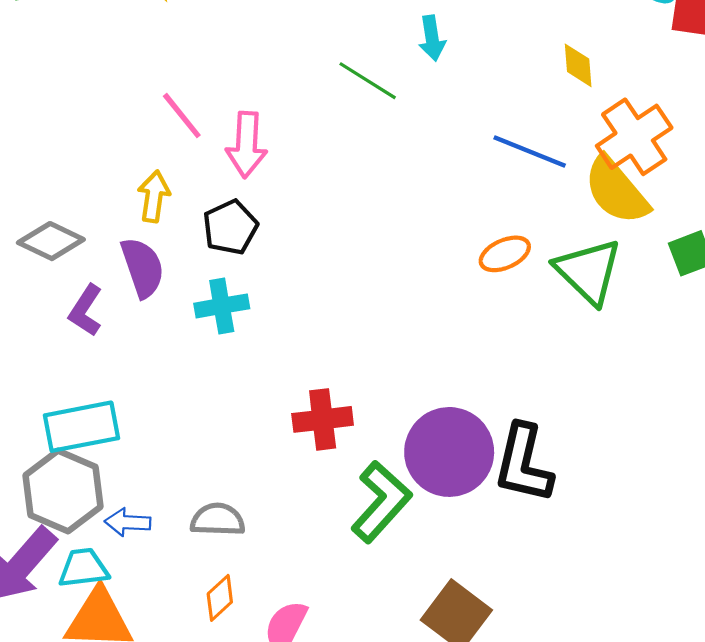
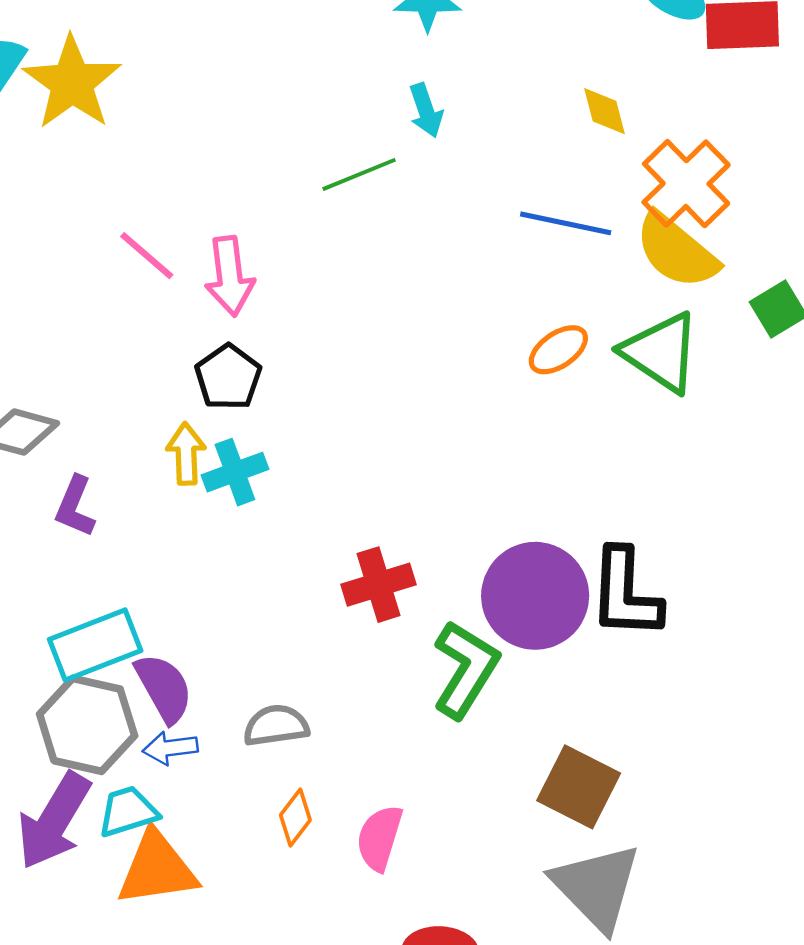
green line: (368, 81) -> (359, 174), turned -44
yellow arrow: (154, 196) -> (186, 454), moved
purple semicircle: (143, 267) -> (164, 688), moved

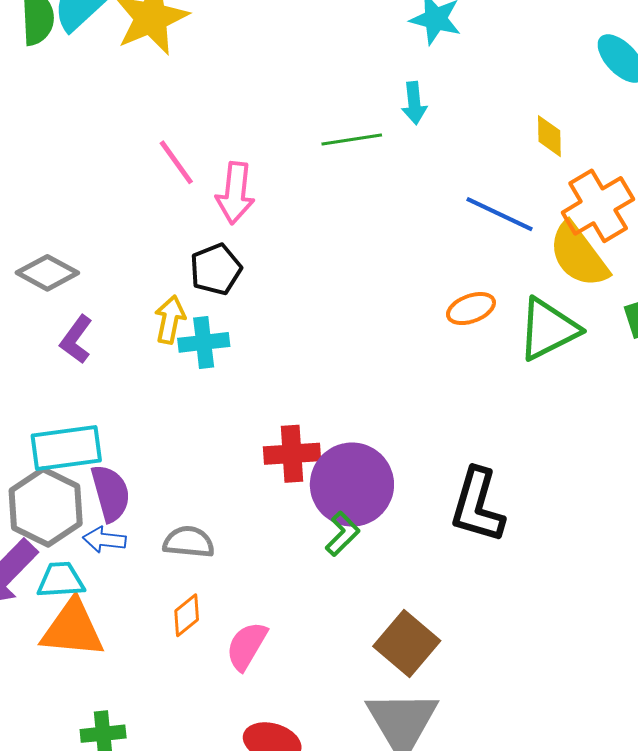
green triangle: (661, 352) -> (548, 329), turned 46
purple circle: (535, 596) -> (352, 485), moved
green L-shape: (466, 669) -> (342, 534), size x0.6

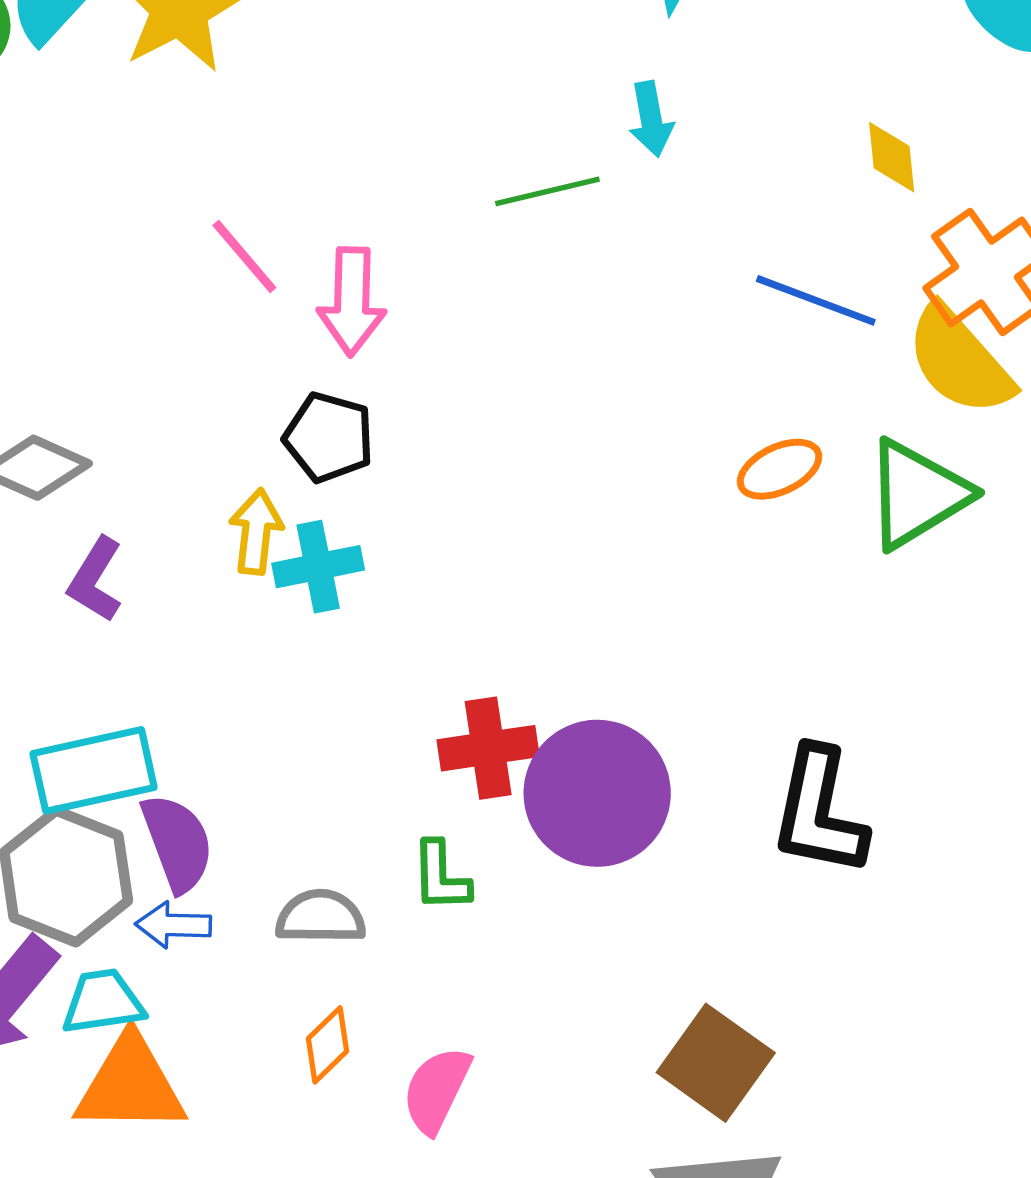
black pentagon: (216, 269) -> (329, 437), turned -30
green L-shape: (342, 534) -> (441, 876), moved, turned 138

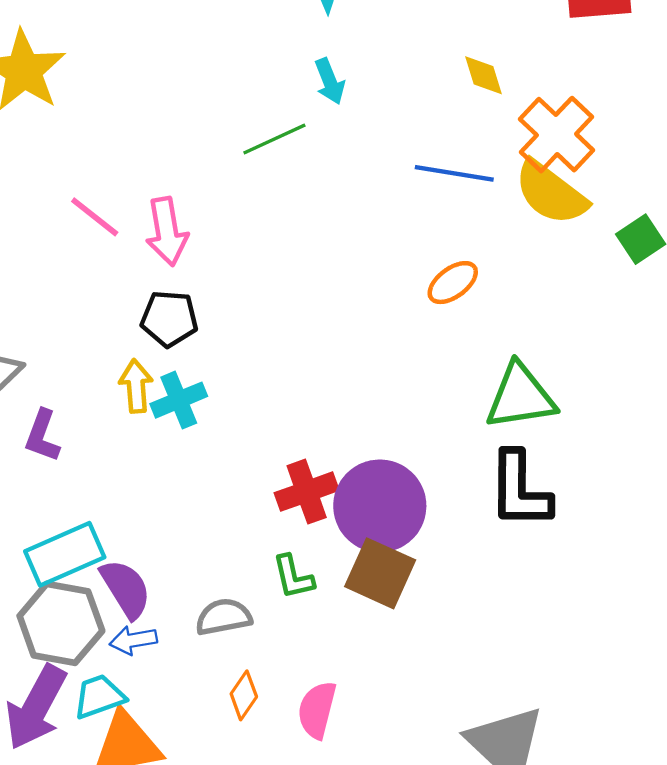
green triangle: (917, 494) -> (521, 397), moved, turned 34
brown square: (716, 1063) -> (380, 573), moved

